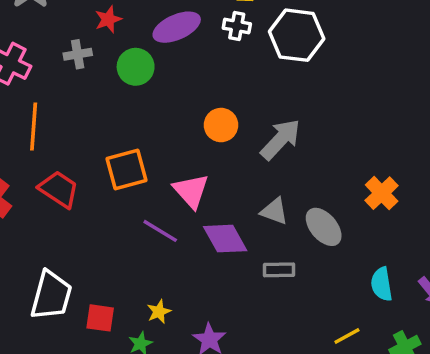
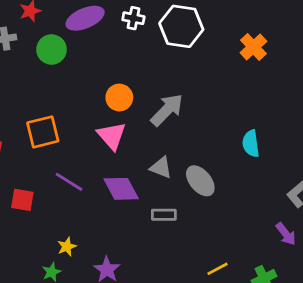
pink triangle: (191, 191) -> (112, 136), moved
orange cross: (382, 193) -> (253, 47), moved
cyan semicircle: (382, 284) -> (251, 144), moved
red square: (100, 318) -> (22, 200), moved

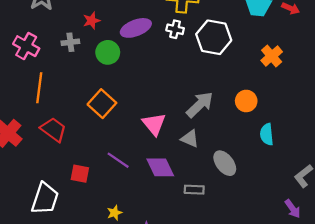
orange circle: (119, 98) -> (246, 101), moved
orange square: (43, 132) -> (102, 104), moved, turned -36
gray triangle: (161, 168) -> (190, 139), moved

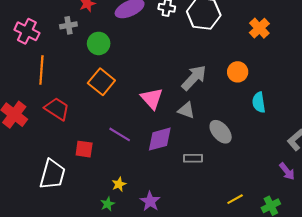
green circle: (108, 52) -> (99, 43), moved
purple diamond: (160, 167) -> (160, 139), turned -76

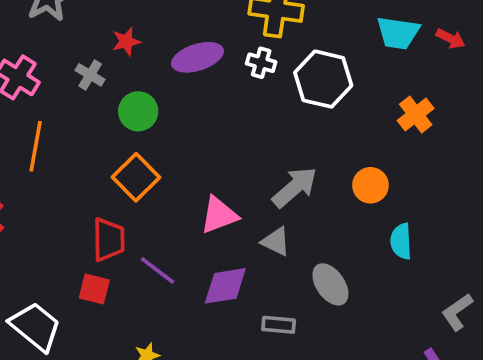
gray cross: (68, 25) -> (90, 75), turned 35
pink triangle: (152, 98) -> (219, 215), turned 45
red trapezoid: (57, 109) -> (109, 240), moved, turned 50
white trapezoid: (52, 174) -> (35, 327), turned -72

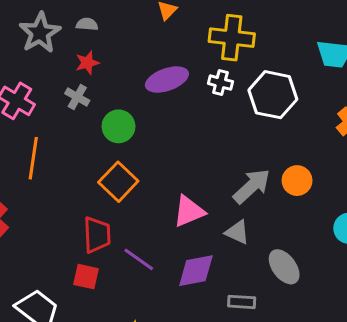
red star: (126, 41) -> (87, 63), moved
orange circle: (370, 185) -> (297, 181), moved

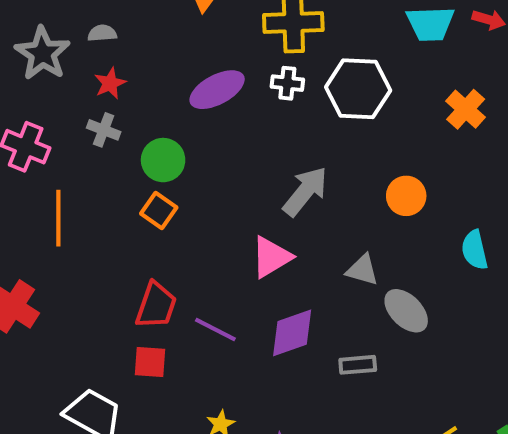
orange square: (118, 182) -> (159, 211), moved, size x0.7
gray arrow: (252, 186) -> (305, 191), moved
gray triangle: (237, 232) -> (362, 270), moved
red trapezoid: (97, 235) -> (156, 305), turned 30

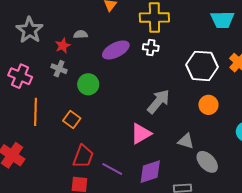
gray semicircle: (102, 33) -> (81, 34), moved
white hexagon: (358, 89) -> (202, 66), moved
orange square: (159, 211) -> (72, 120), moved

